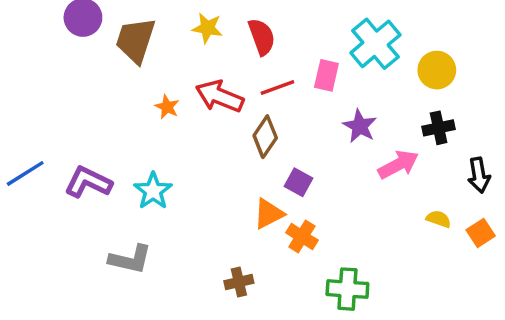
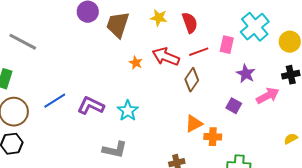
purple square: (298, 182) -> (234, 106), moved
yellow semicircle: (439, 219) -> (291, 139), moved, turned -48
orange cross: (302, 236) -> (213, 137), turned -30

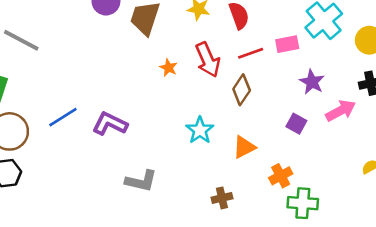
pink rectangle: (227, 45) -> (287, 44), turned 66
red arrow: (166, 57) -> (208, 60), turned -136
cyan star: (128, 111) -> (200, 130), moved
orange cross: (213, 137) -> (281, 176), moved, turned -30

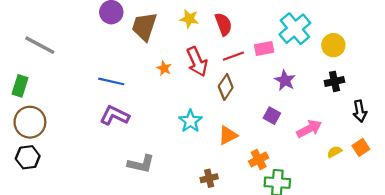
pink arrow: (341, 111) -> (309, 129), moved
blue line: (63, 117) -> (111, 81), moved, turned 45

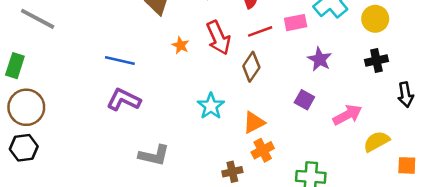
orange square: (361, 147) -> (407, 165), moved, turned 35
yellow semicircle: (334, 152) -> (376, 141), size x1.5
orange cross: (259, 160) -> (263, 150), moved

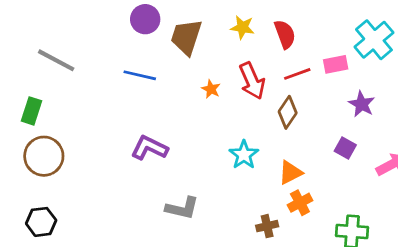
blue line: (120, 61) -> (140, 75), moved
black hexagon: (24, 148) -> (41, 222), moved

